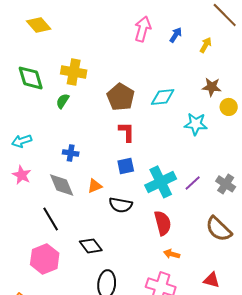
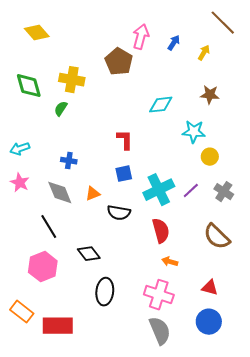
brown pentagon: (121, 97) -> (119, 62), moved
yellow circle: (229, 107) -> (210, 157), moved

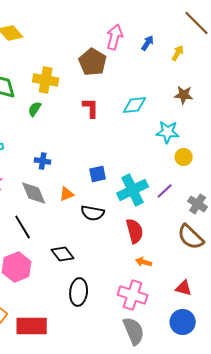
red L-shape: (125, 140) -> (91, 108), moved
gray cross: (224, 192) -> (198, 204), moved

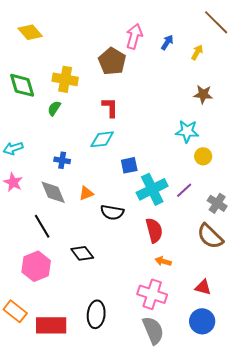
cyan diamond: (135, 105) -> (102, 139), moved
blue square: (98, 174) -> (129, 165), moved
black ellipse: (79, 292) -> (96, 314), moved

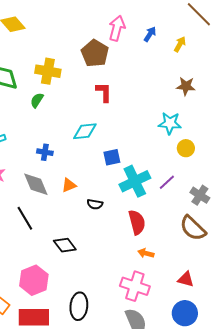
red L-shape: (110, 107) -> (104, 92), moved
black semicircle: (112, 212) -> (95, 204), size x0.7
pink hexagon: (36, 266) -> (34, 280), moved

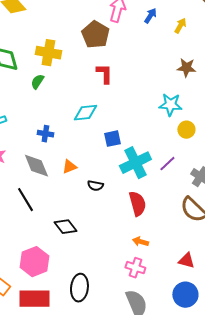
orange arrow: (146, 253) -> (140, 242), moved
pink cross: (135, 286) -> (135, 268), size x0.7

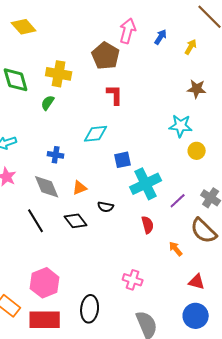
purple line: (167, 164) -> (178, 201), moved
red semicircle: (137, 204) -> (148, 225), size x0.7
black diamond: (65, 227) -> (76, 221), moved
orange arrow: (140, 242) -> (176, 249), moved, turned 35
pink cross: (135, 268) -> (133, 280), moved

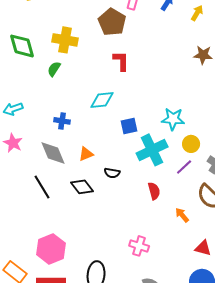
cyan star: (181, 126) -> (173, 119), moved
yellow circle: (197, 151) -> (191, 144), moved

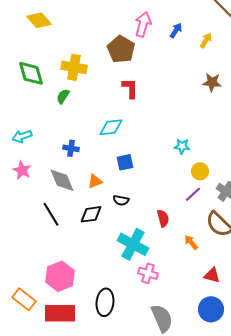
cyan star: (173, 119) -> (182, 146), size x0.7
blue square: (129, 126) -> (125, 162), moved
cyan cross: (152, 150) -> (133, 244), moved, turned -36
black diamond: (82, 187) -> (91, 214), turned -60

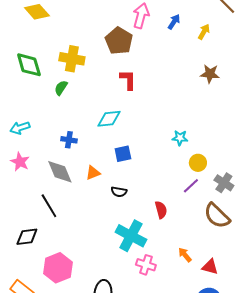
black diamond: (91, 214) -> (27, 237), moved
orange arrow: (191, 242) -> (185, 255), moved

